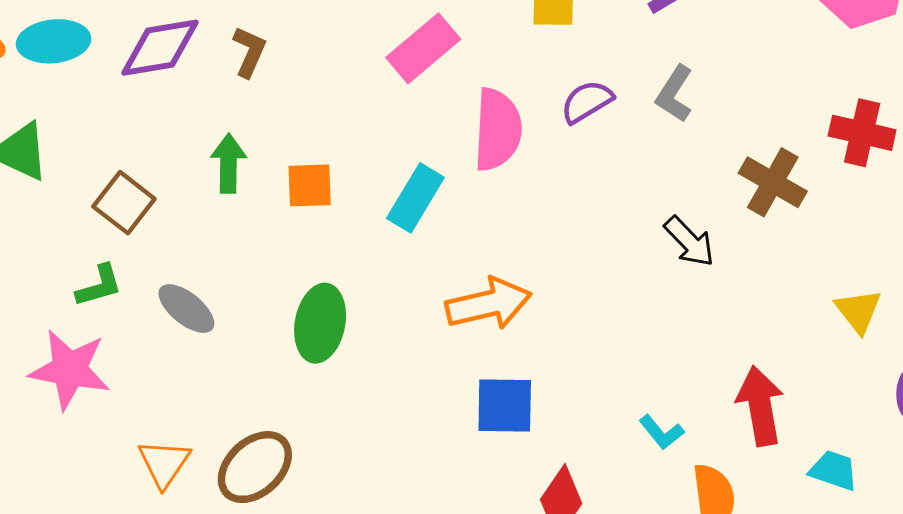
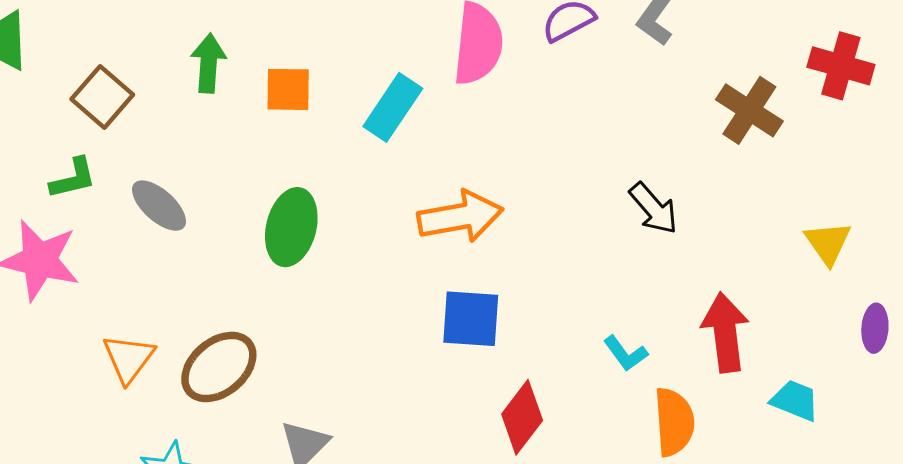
black arrow: (689, 242) -> (654, 208), moved

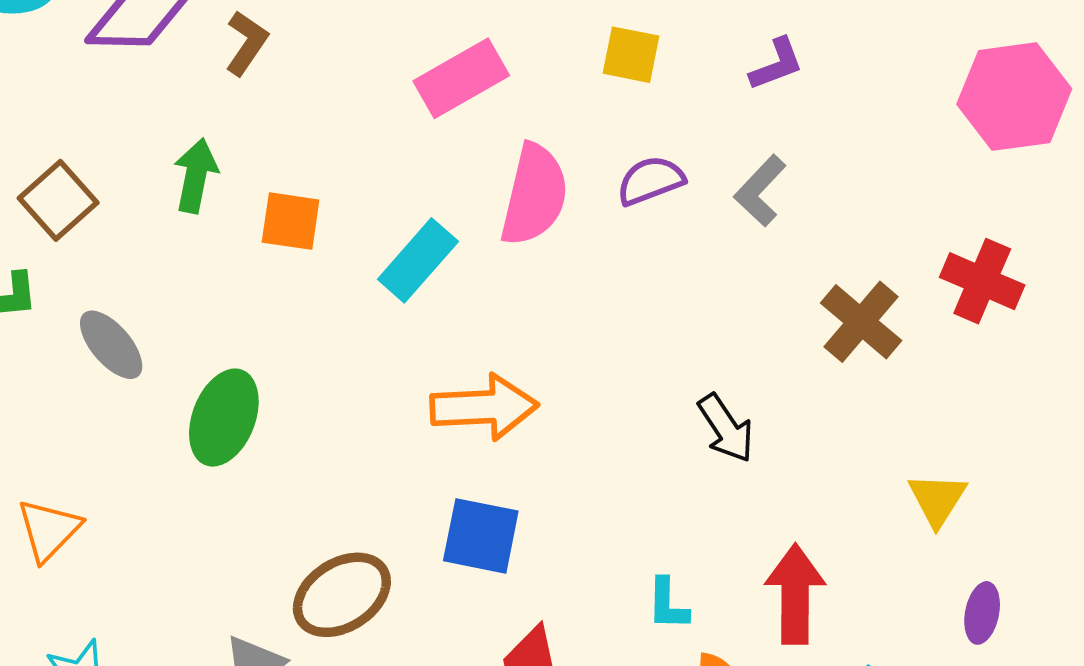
green ellipse: (291, 227) -> (224, 418), moved
cyan L-shape: (626, 353) -> (668, 604), turned 30
brown ellipse: (219, 367) -> (342, 595), moved

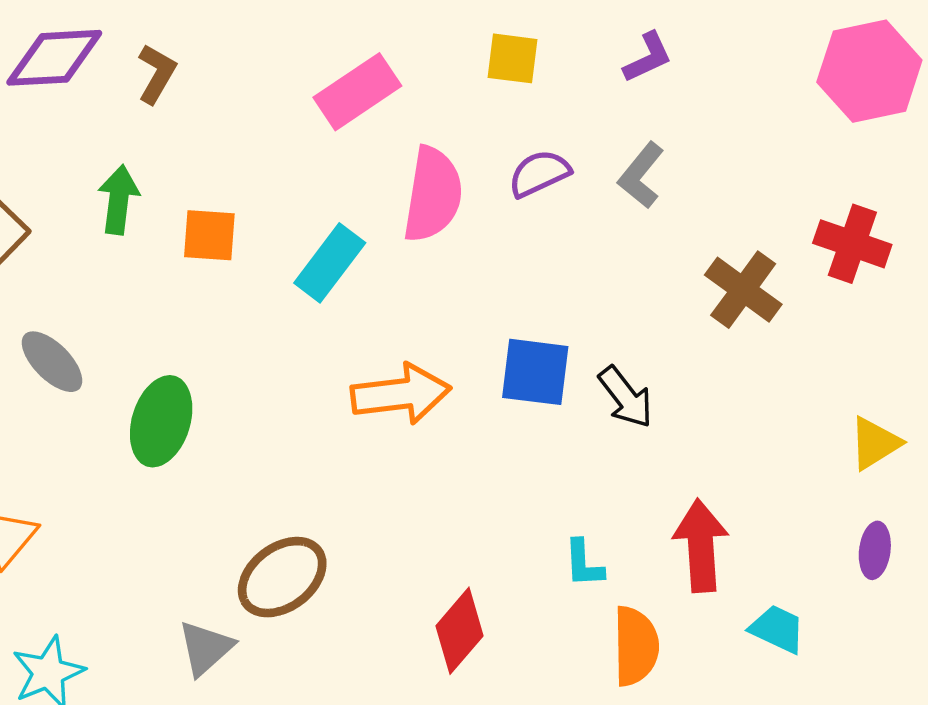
yellow triangle: (937, 499) -> (875, 443), moved, turned 30
blue square: (481, 536) -> (535, 372), moved

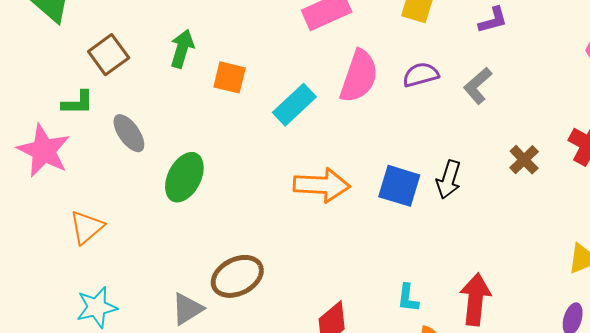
brown cross: (743, 290) -> (524, 160), size x0.7
black arrow: (626, 397) -> (449, 180), moved, turned 45

